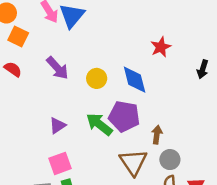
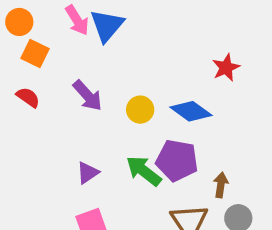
blue diamond: (135, 80) -> (191, 111), turned -40

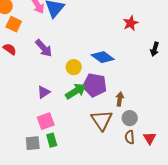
red star: (226, 68) -> (131, 23), moved
yellow circle: (140, 110) -> (74, 67), moved
green arrow: (144, 171) -> (76, 91), turned 110

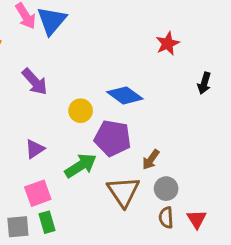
green arrow: (76, 91) -> (81, 166), moved
brown arrow: (120, 99) -> (151, 160), turned -152

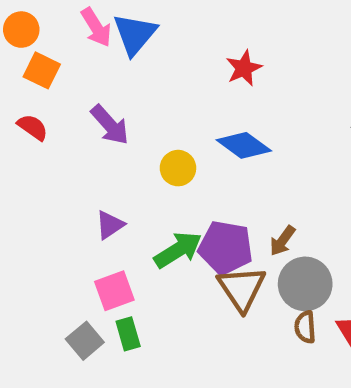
red star: (168, 44) -> (244, 68), moved
purple pentagon: (113, 138) -> (226, 248), moved
gray circle: (166, 189) -> (305, 284), size x1.5
gray square: (18, 227) -> (85, 341), turned -35

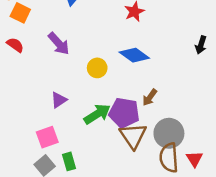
brown arrow: (282, 241) -> (150, 97), moved
pink square: (114, 291) -> (47, 137), moved
brown semicircle: (305, 327) -> (169, 158), size x1.6

